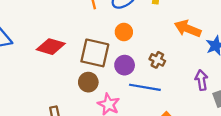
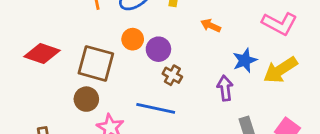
orange arrow: (188, 29) -> (211, 26), moved, size x0.6
purple circle: (125, 65) -> (158, 49), moved
purple arrow: (201, 80) -> (225, 88), moved

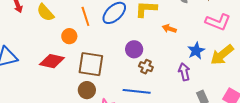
orange circle: (133, 39) -> (69, 36), moved

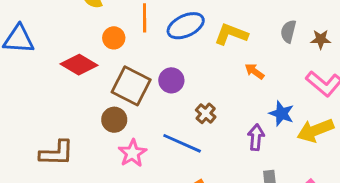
purple circle: (134, 49) -> (171, 80), moved
blue star: (196, 51) -> (281, 113), turned 30

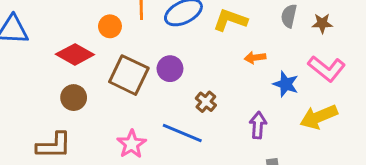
orange arrow: (254, 71) -> (255, 58), turned -42
blue star: (281, 113) -> (286, 84), moved
brown circle: (114, 120) -> (74, 98), moved

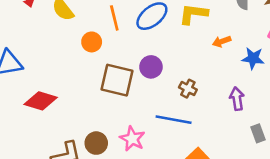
red diamond: (75, 54) -> (41, 101), moved
brown circle: (74, 98) -> (96, 143), moved

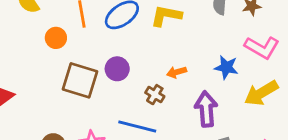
orange arrow: (222, 41) -> (177, 72), moved
purple arrow: (237, 99) -> (206, 109), size x1.4

